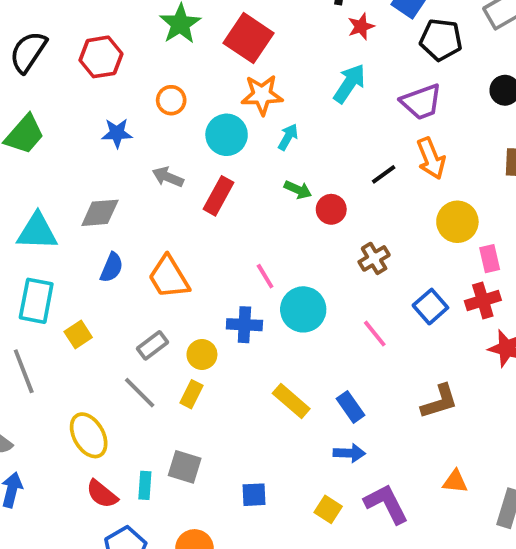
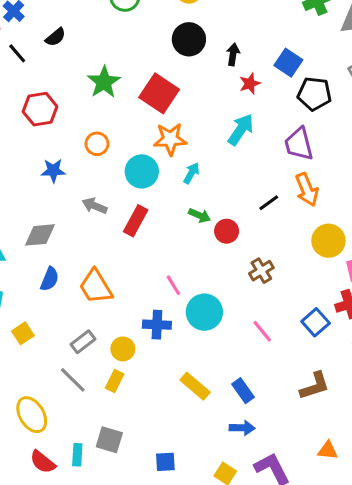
purple trapezoid: (421, 102) -> (299, 144), turned 96
blue square: (430, 307) -> (316, 322), moved

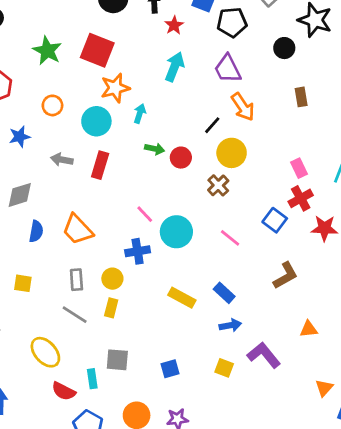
yellow circle: (328, 241) -> (232, 153), moved
yellow square: (23, 333) -> (23, 283), turned -36
gray rectangle: (83, 342) -> (76, 280), turned -45

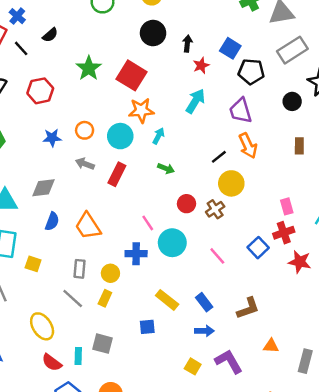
orange circle: (52, 105) -> (85, 130), moved
red circle: (181, 158) -> (186, 204), moved
brown L-shape: (286, 276) -> (248, 308), moved
blue square: (170, 369) -> (147, 327), moved

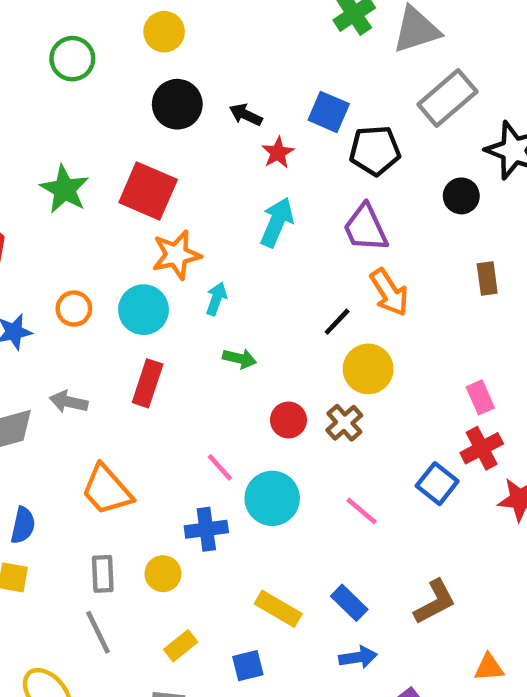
black arrow: (187, 44) -> (246, 115), turned -63
gray arrow: (85, 164) -> (69, 402), moved
blue semicircle: (52, 221) -> (23, 525), moved
gray line: (73, 298) -> (98, 632), turned 30
yellow rectangle: (105, 298) -> (181, 646), moved, turned 35

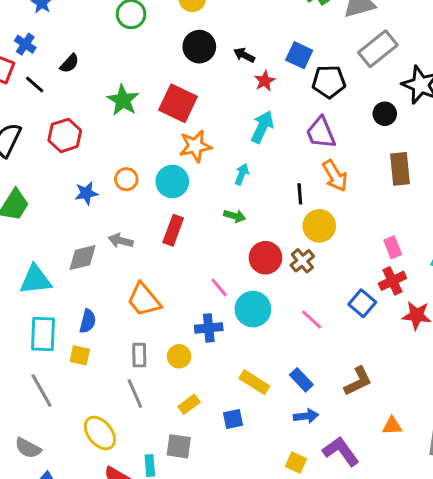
brown rectangle: (487, 279) -> (400, 169), size x1.5
cyan arrow: (216, 299) -> (242, 174), moved
black line: (337, 322) -> (300, 194), turned -50
red circle: (288, 420) -> (265, 258), size x1.4

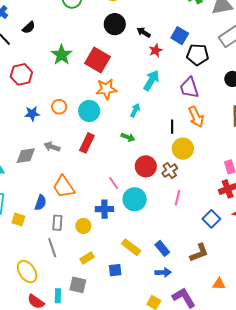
blue square: (362, 303) -> (211, 219), moved
pink line: (312, 319) -> (178, 198), moved, turned 56
blue semicircle: (88, 321) -> (41, 203), moved

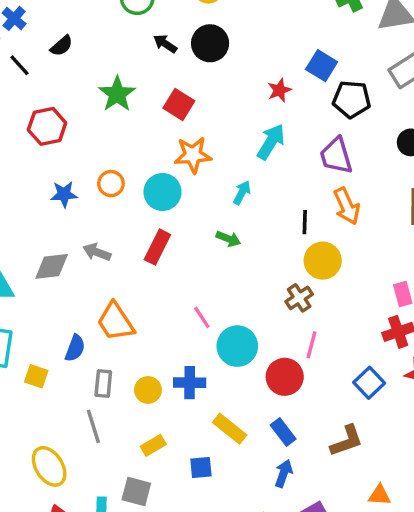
black arrow: (144, 32) -> (165, 44), moved
red square: (98, 60) -> (179, 104), size x0.7
red circle: (146, 166) -> (285, 377), moved
blue cross: (104, 209) -> (190, 383), moved
blue arrow: (163, 272) -> (284, 473), turned -70

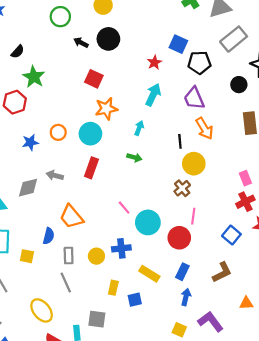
green star: (117, 94) -> (34, 77), moved
blue rectangle: (283, 432) -> (182, 272), turned 70
yellow rectangle: (153, 445) -> (113, 288), moved, turned -40

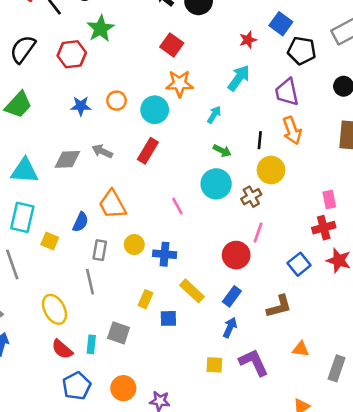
green arrow: (134, 157) -> (222, 151), moved
cyan circle: (148, 222) -> (216, 184), moved
yellow circle: (96, 256) -> (134, 245), moved
yellow square: (179, 330) -> (214, 365), turned -32

